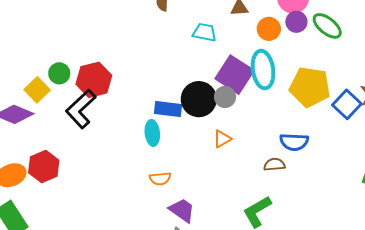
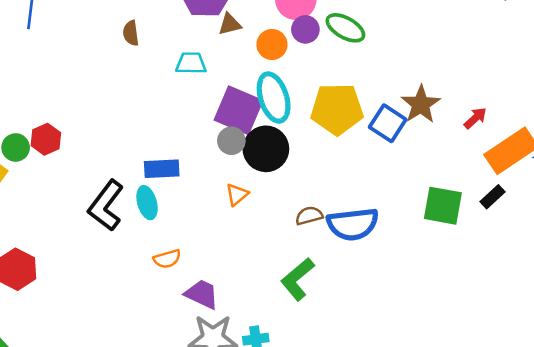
red hexagon: (94, 80) -> (46, 139), moved, size x0.7
black circle: (199, 99) -> (266, 149), moved
black L-shape: (81, 109) -> (106, 206), moved
blue semicircle: (294, 142) -> (353, 224), moved, size x1.4

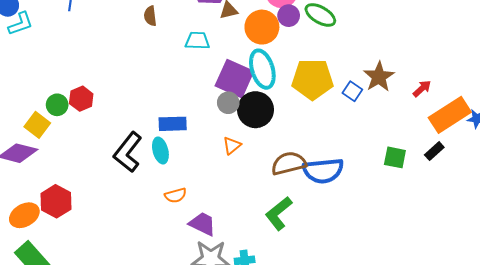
orange circle: (272, 45) -> (262, 27), size x1.4
blue square: (388, 123) -> (352, 91), size x0.7
green square: (443, 206) -> (395, 157), size x0.7
brown semicircle: (309, 216) -> (289, 163), size x1.6

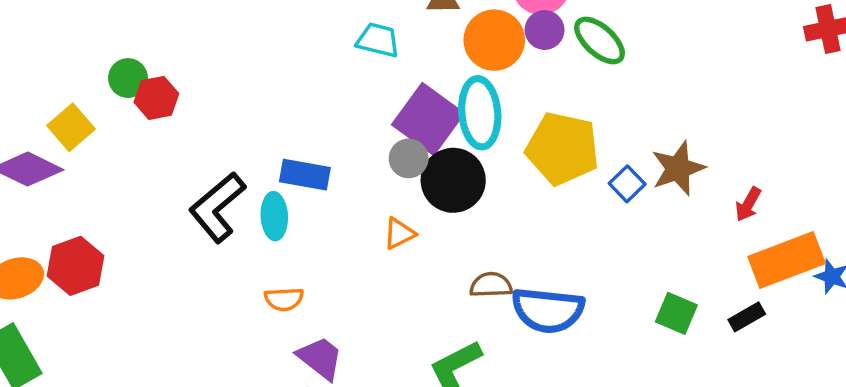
red arrow: (422, 89) -> (748, 204), turned 150
green circle: (57, 105) -> (128, 78), moved
brown semicircle: (289, 163) -> (491, 285), size x0.7

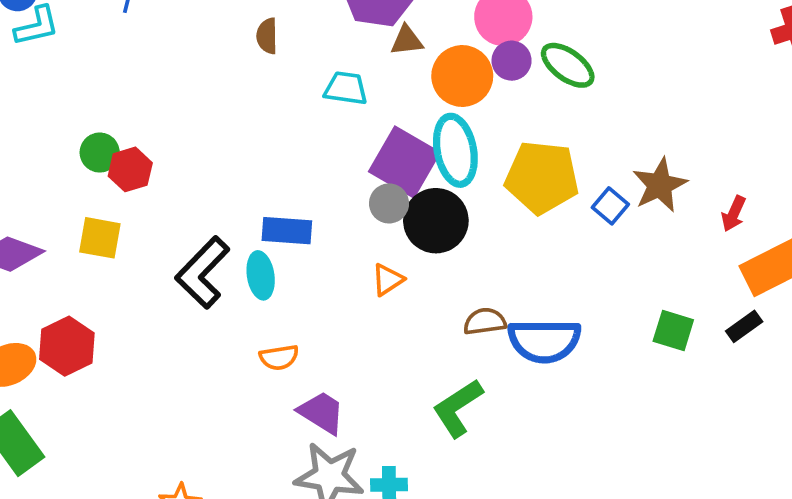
yellow square: (71, 127) -> (100, 238), moved, turned -33

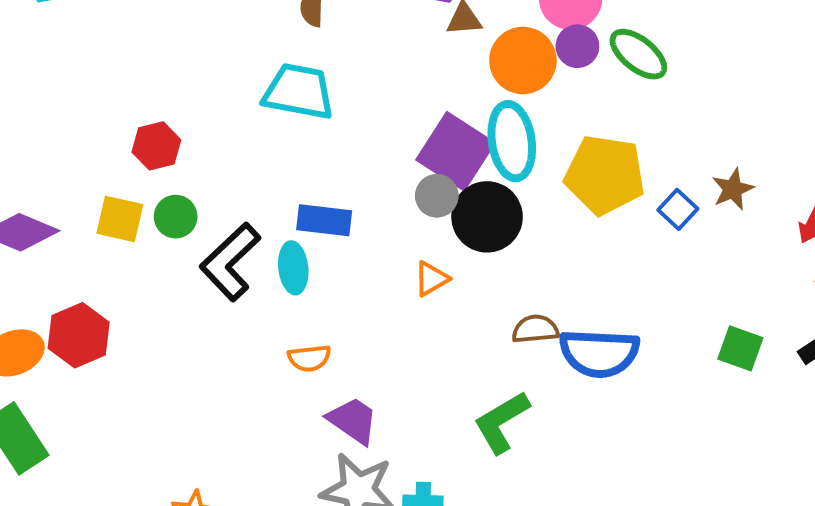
cyan trapezoid: (346, 88) -> (299, 92), moved, size x1.5
green circle: (100, 153) -> (176, 217), moved
brown star: (660, 185) -> (733, 189), size x0.7

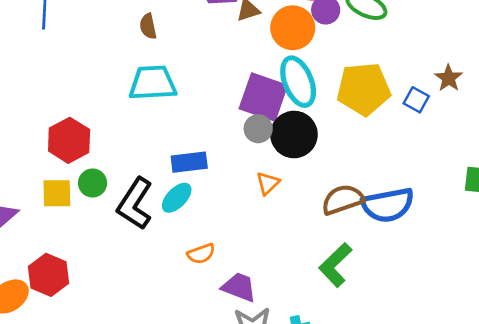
red hexagon: (156, 146) -> (69, 140), size x1.4
cyan ellipse: (293, 268) -> (177, 198), turned 64
brown semicircle: (535, 329) -> (343, 200), size x1.4

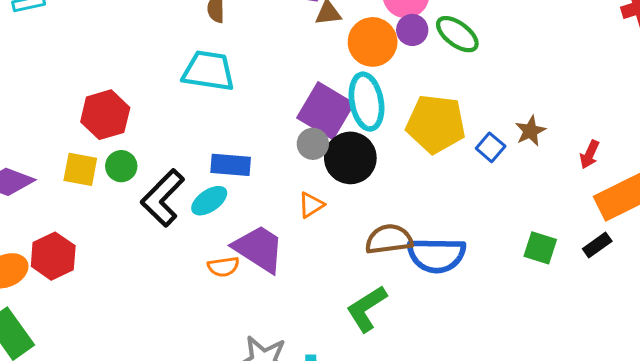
purple trapezoid: (239, 287) -> (259, 249), moved, size x1.4

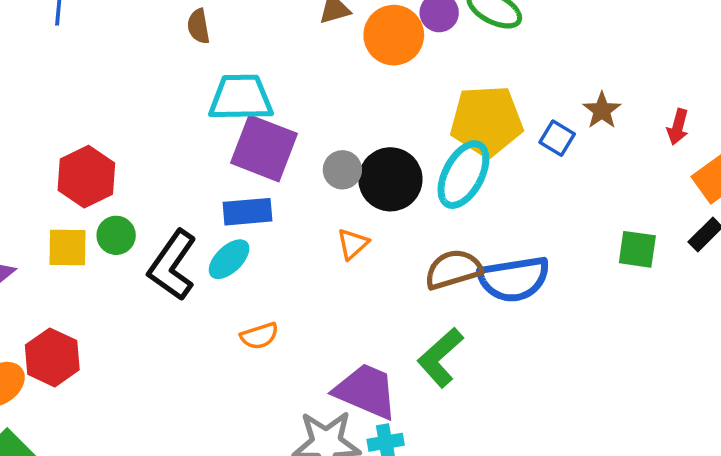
cyan trapezoid: (208, 71) -> (241, 98), moved
cyan ellipse: (366, 102) -> (463, 175), moved, turned 48
purple square: (325, 111) -> (264, 148), moved
purple trapezoid: (259, 249) -> (366, 391), moved

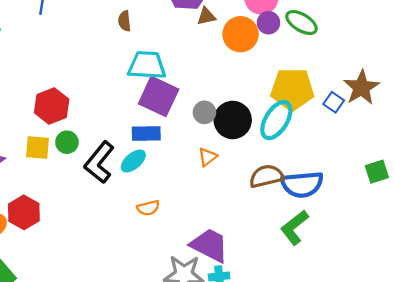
brown star: (602, 110) -> (361, 88), size x1.6
green square: (637, 249) -> (377, 172), turned -30
green L-shape: (440, 357) -> (295, 228), moved

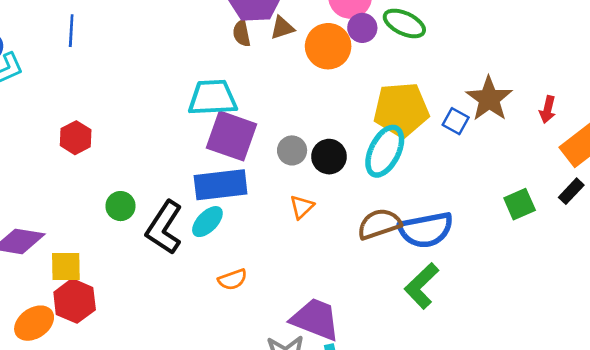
brown semicircle: (125, 21) -> (242, 33), moved
red hexagon: (52, 106) -> (76, 138), moved, size x0.7
black circle: (233, 120) -> (329, 157), size x0.7
blue rectangle: (146, 133) -> (221, 185), size x1.4
yellow square: (37, 147) -> (66, 267), moved

